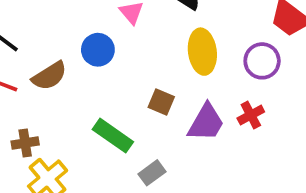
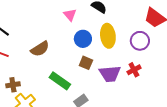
blue circle: (98, 50) -> (83, 39), moved
brown semicircle: (49, 76) -> (40, 49), moved
purple trapezoid: (206, 122) -> (110, 74), turned 55

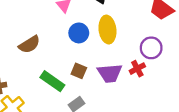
purple circle: (140, 41) -> (151, 48), moved
brown square: (86, 63) -> (79, 71), moved

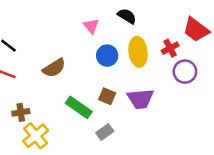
red cross: (137, 69) -> (170, 48), moved

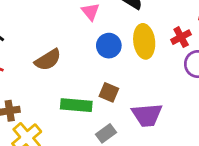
purple trapezoid: (140, 99) -> (147, 115), moved
green rectangle: (79, 107) -> (76, 105), turned -30

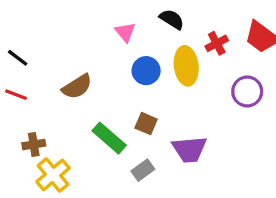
red cross: (181, 37) -> (217, 43), moved
green rectangle: (76, 105) -> (109, 138), turned 36

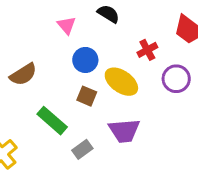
red cross: (217, 43) -> (147, 50), moved
yellow ellipse: (186, 66) -> (121, 82), moved, turned -48
brown square: (146, 124) -> (87, 96), moved

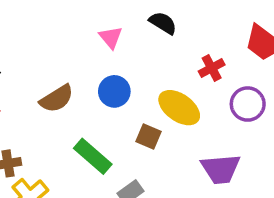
blue circle: (85, 60) -> (114, 91), moved
brown square: (87, 96) -> (149, 136), moved
purple trapezoid: (124, 131) -> (221, 169), moved

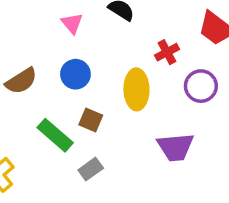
yellow ellipse: (179, 108) -> (136, 89), turned 54
brown square: (149, 136) -> (91, 120), moved

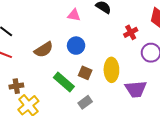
pink triangle: (72, 23) -> (74, 15), turned -40
yellow ellipse: (136, 89) -> (111, 70), moved

